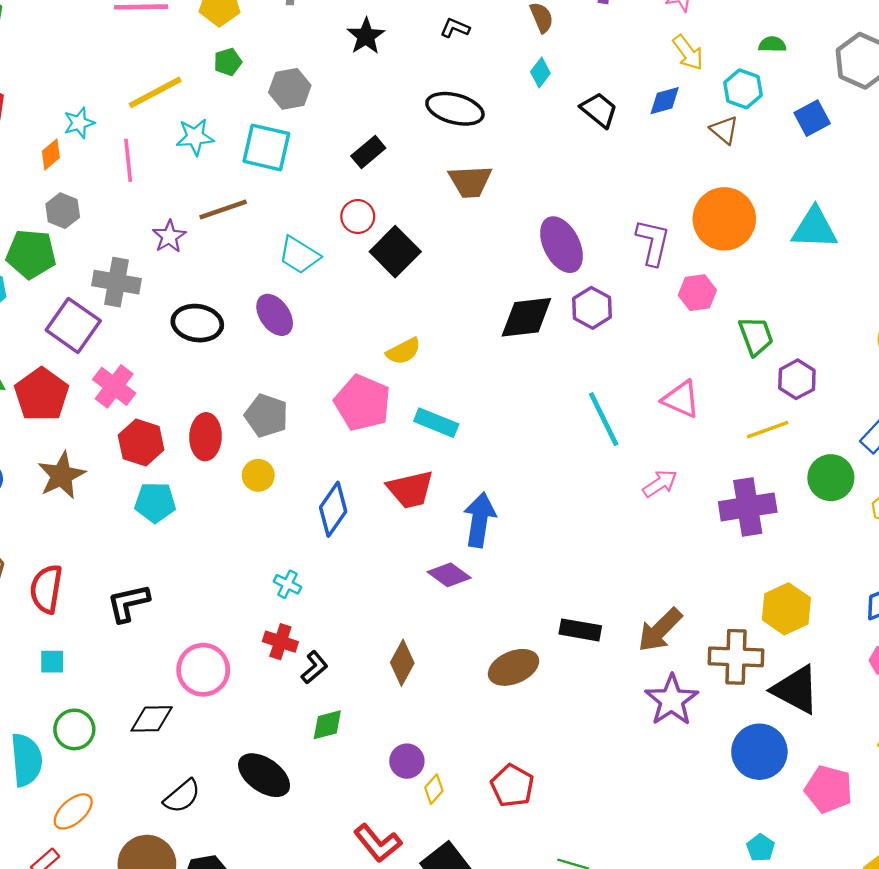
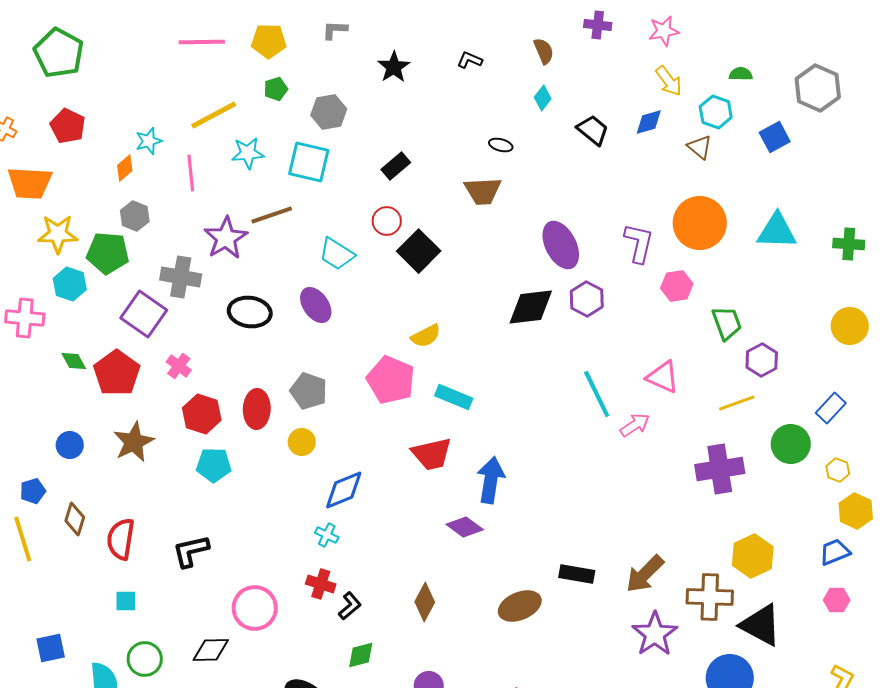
black ellipse: (455, 109) -> (501, 145), moved, size x0.5
purple star: (169, 236) -> (226, 238), size x1.5
pink cross: (114, 386) -> (179, 366), size x0.7
pink arrow: (660, 484) -> (635, 425), moved
blue diamond: (333, 509) -> (344, 490), moved, turned 33

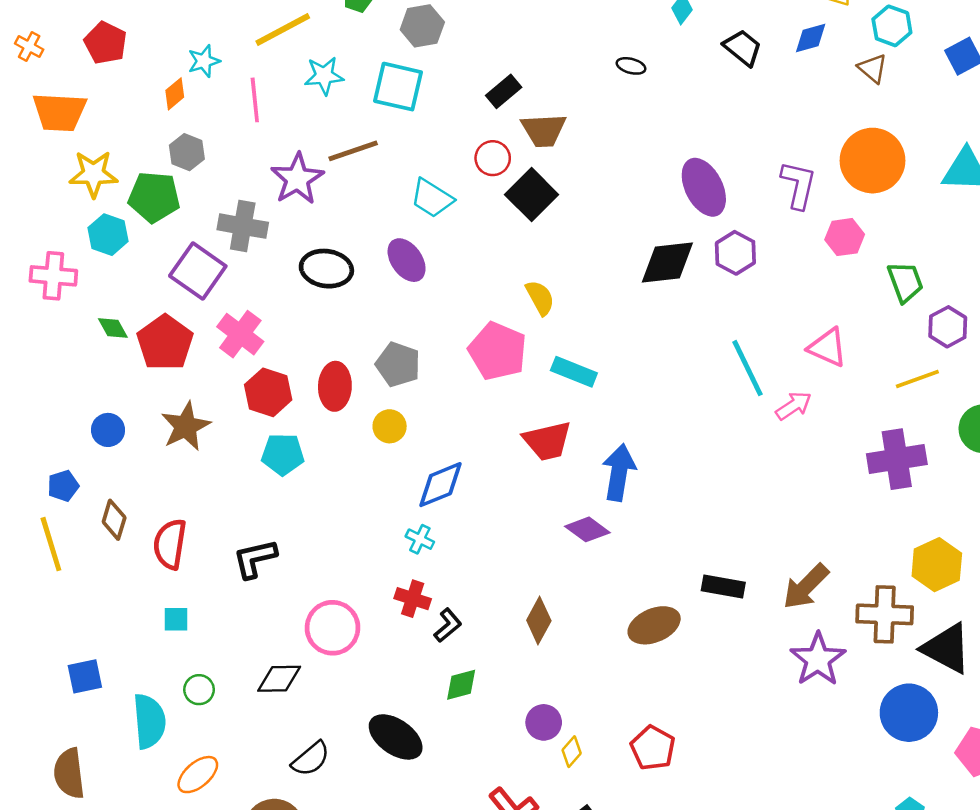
brown trapezoid: (483, 191) -> (544, 130), moved
yellow semicircle: (426, 336) -> (540, 298), turned -92
pink cross: (179, 366) -> (240, 334), size x1.5
green circle: (145, 659) -> (199, 690), size x0.7

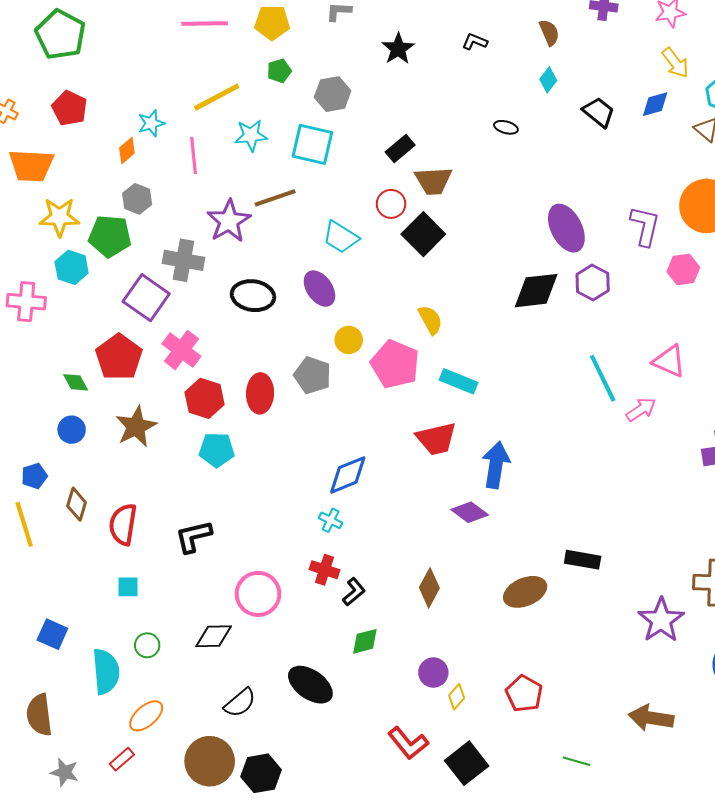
green diamond: (113, 328) -> (76, 382), moved
yellow circle: (390, 426) -> (349, 340), moved
brown arrow: (806, 587) -> (651, 718), moved, turned 54
blue square: (85, 676) -> (52, 634), turned 36

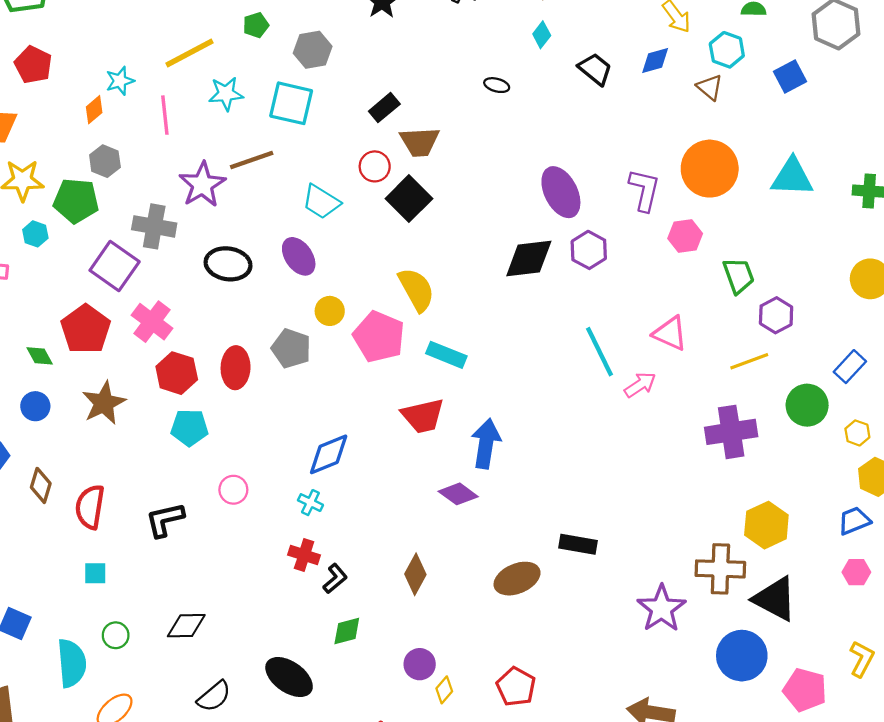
cyan hexagon: (72, 267) -> (35, 234), size x0.7
yellow semicircle: (430, 320) -> (416, 290), size x1.4
pink circle: (258, 594) -> (233, 490), moved, size x0.6

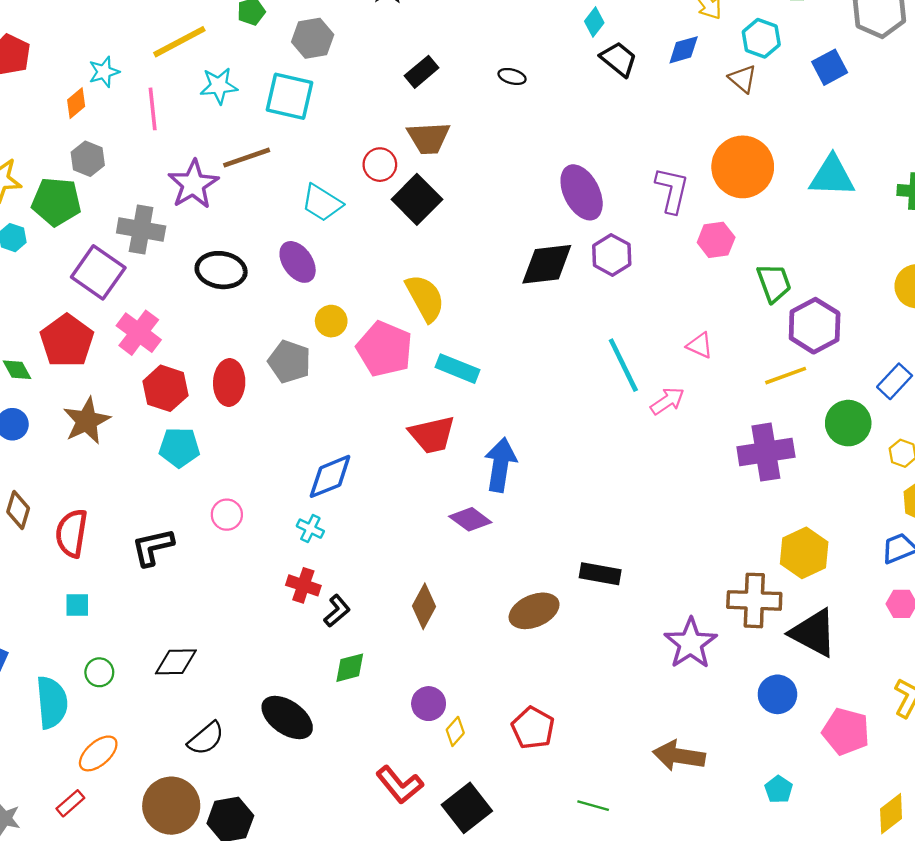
cyan diamond: (542, 35) -> (594, 22), moved
black rectangle: (384, 108) -> (422, 72), moved
purple hexagon: (776, 315) -> (815, 326), size x1.4
pink triangle: (670, 333) -> (700, 345), size x0.7
blue circle: (742, 656) -> (777, 694), size x0.7

